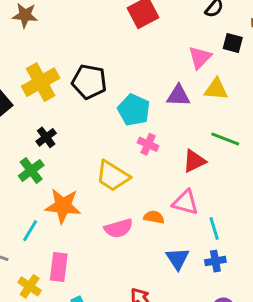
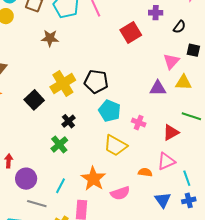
cyan pentagon: (134, 110) -> (110, 111), moved
pink triangle: (185, 202) -> (166, 161), turned -36
orange star: (63, 206) -> (93, 179), moved, turned 30
pink semicircle: (119, 228) -> (120, 193), moved

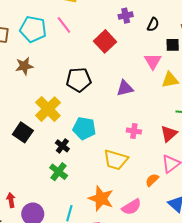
black pentagon: (96, 82) -> (79, 80), moved
purple triangle: (158, 88) -> (125, 88), moved
cyan pentagon: (110, 111) -> (84, 128), moved
orange semicircle: (145, 172) -> (152, 180), turned -40

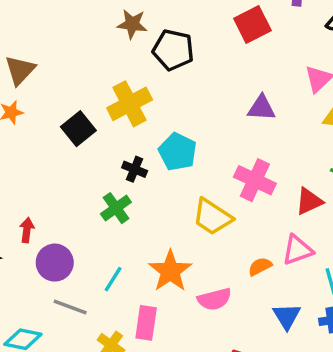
brown star: (24, 66) -> (132, 24), moved
black pentagon: (79, 80) -> (173, 50), moved
pink cross: (134, 131) -> (255, 180), size x1.6
black cross: (62, 146) -> (135, 169), turned -32

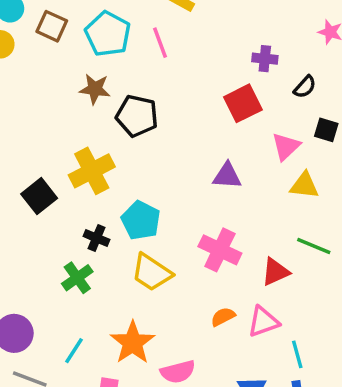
red square: (252, 25) -> (243, 103), moved
yellow trapezoid: (212, 217) -> (152, 272), moved
orange semicircle: (260, 266) -> (223, 317), moved

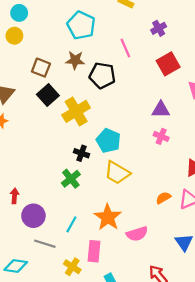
brown square: (52, 26) -> (41, 68), moved
pink line: (160, 43) -> (125, 48), moved
purple cross: (265, 59) -> (159, 28), moved, turned -32
black square: (39, 196) -> (48, 95), moved
pink cross: (220, 250) -> (161, 136), moved, size x0.6

